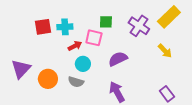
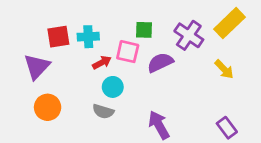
purple semicircle: (118, 59) -> (160, 62), moved
purple triangle: (21, 69) -> (37, 67), moved
orange circle: (48, 79) -> (48, 107), moved

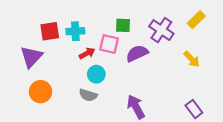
yellow rectangle: (230, 23) -> (196, 20), size x0.7

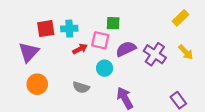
purple cross: (161, 30) -> (155, 54), moved
yellow arrow: (192, 59) -> (186, 52), moved
cyan circle: (96, 74) -> (105, 68), moved

